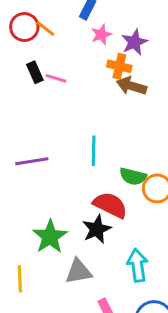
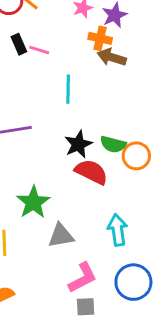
cyan line: (94, 151) -> (68, 89), moved
black star: (97, 229) -> (78, 144), moved

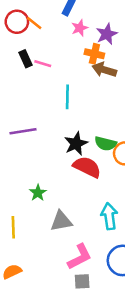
green star: (33, 202) -> (38, 193), size x0.6

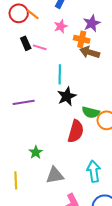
pink star: (80, 28) -> (61, 26), moved
black star: (76, 144) -> (67, 96), moved
red semicircle: (87, 167) -> (76, 131), turned 80

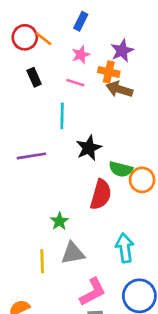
pink line: (40, 47) -> (75, 83), moved
cyan line: (60, 74) -> (62, 116), moved
green star: (36, 152) -> (59, 221), moved
yellow line: (16, 180) -> (42, 261), moved

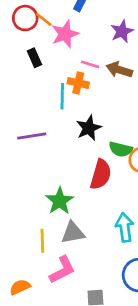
pink star: (81, 55) -> (65, 34), moved, size x1.5
orange cross: (109, 72) -> (78, 83), moved
pink line: (75, 83) -> (90, 64), moved
green star: (59, 221) -> (60, 201), size x1.5
pink L-shape: (93, 292) -> (62, 270), moved

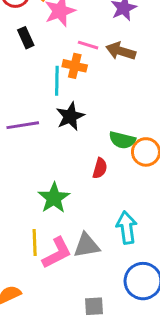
black star: (89, 128) -> (70, 116), moved
red semicircle: (101, 174) -> (100, 168), size x0.6
gray triangle: (73, 233) -> (87, 245), moved
pink L-shape: (62, 270) -> (57, 253), moved

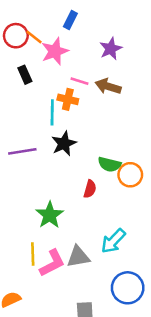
cyan arrow: (127, 228) -> (113, 241), turned -128

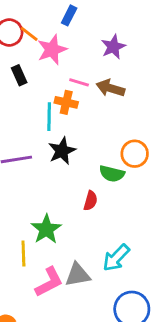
orange circle: (130, 175) -> (135, 154), moved
yellow line: (33, 254) -> (23, 253), moved

